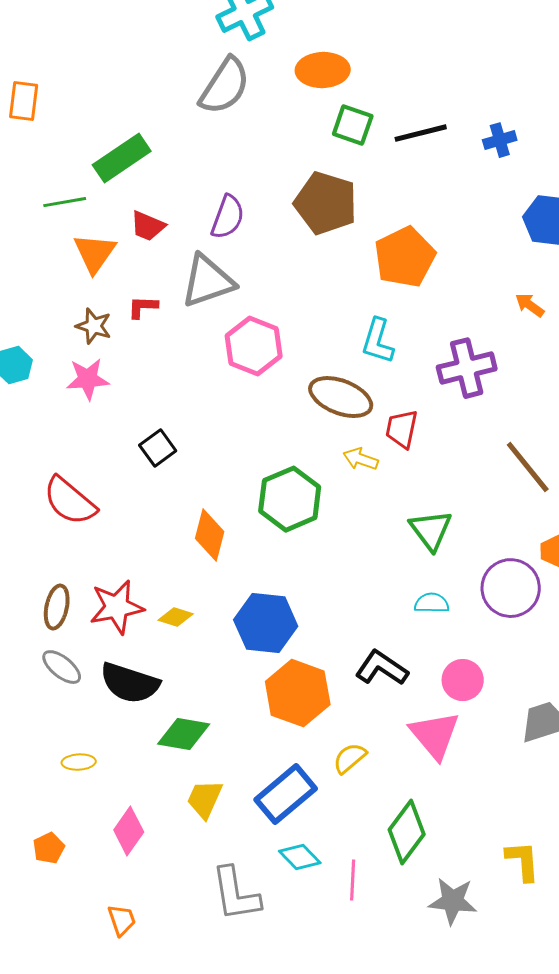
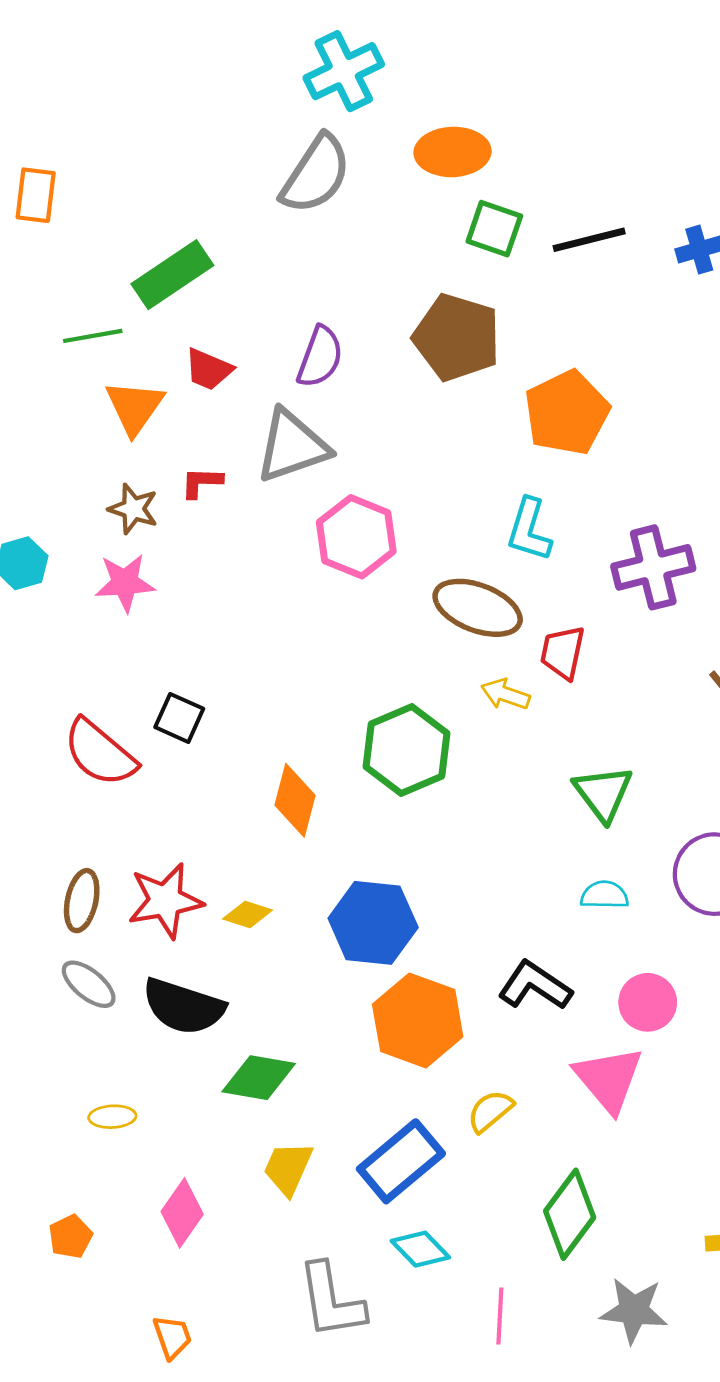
black square: (158, 448) -> (179, 718), moved, turned -30
pink line: (353, 880) -> (500, 1316), moved

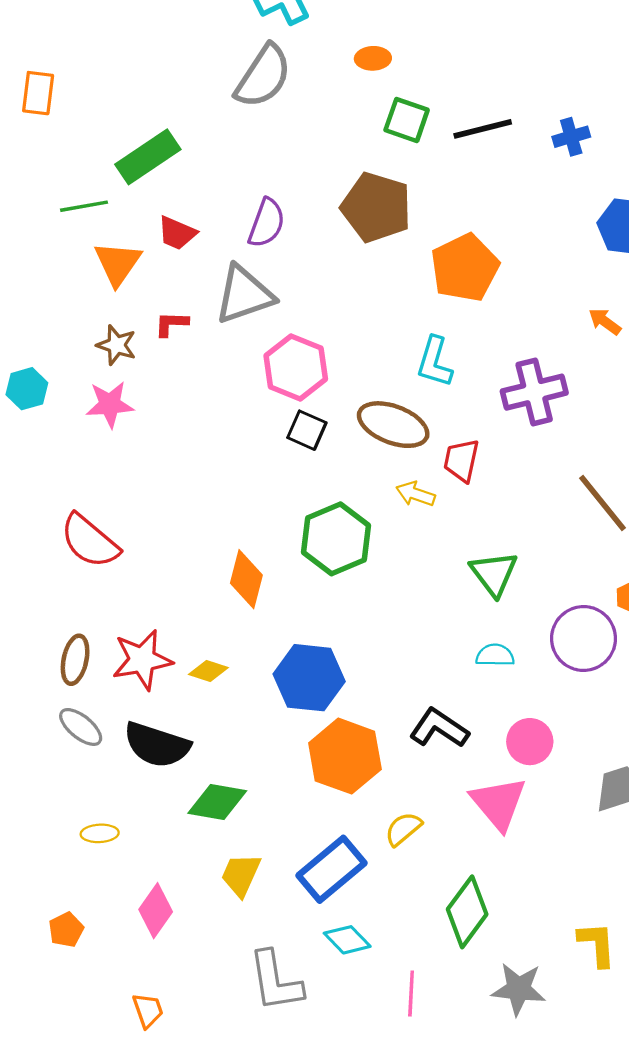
orange ellipse: (452, 152) -> (373, 58), size x0.6
black square: (179, 718) -> (307, 430), moved

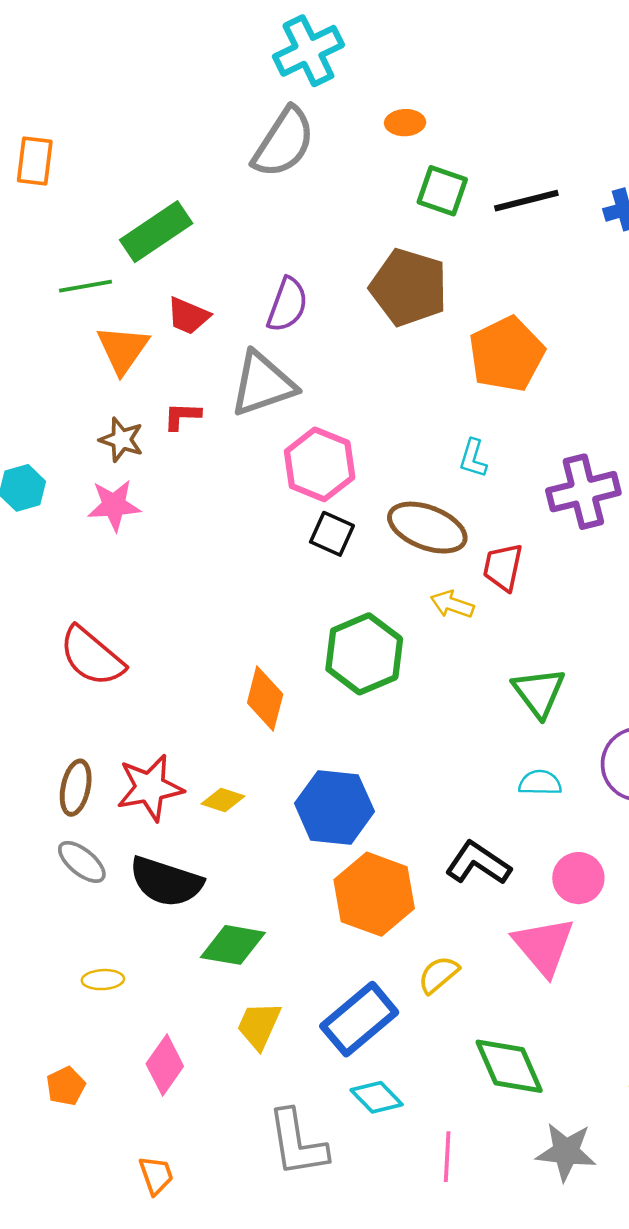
cyan L-shape: (435, 362) -> (473, 458), size x0.7
green diamond: (467, 912) -> (509, 1066), turned -60

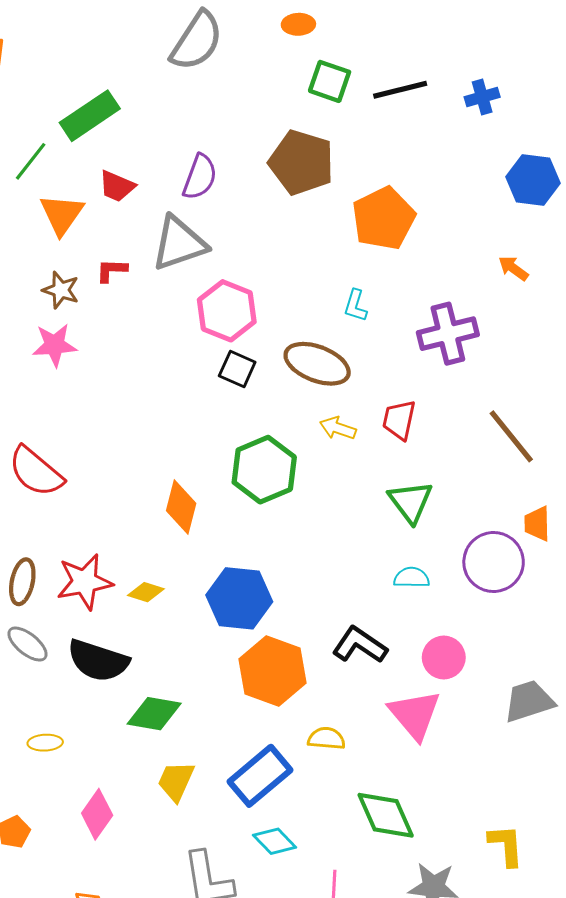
green line: (86, 286) -> (31, 161), turned -42
red trapezoid: (503, 567) -> (399, 420), moved
yellow semicircle: (438, 975) -> (326, 738), turned 45

